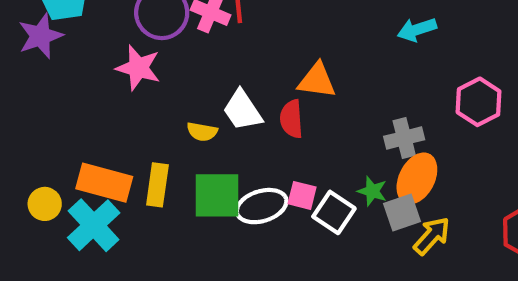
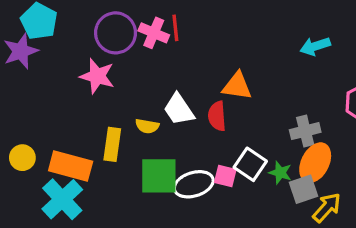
yellow rectangle: (157, 185) -> (112, 144), moved
yellow circle: (45, 204) -> (22, 158), moved
white square: (334, 212) -> (250, 164), moved

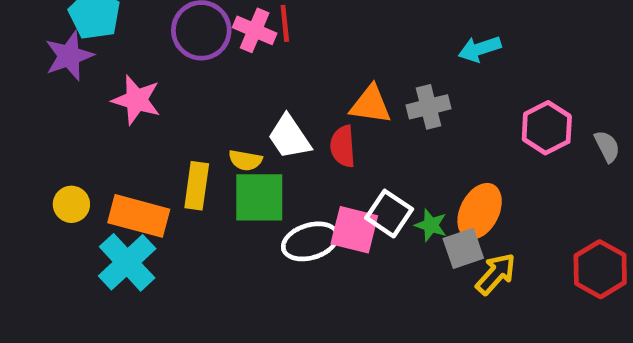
pink star: (97, 76) -> (136, 100), moved
gray cross: (305, 131) -> (429, 107), moved
green square: (159, 176) -> (259, 197), moved
pink square: (225, 176) -> (354, 230), size x1.5

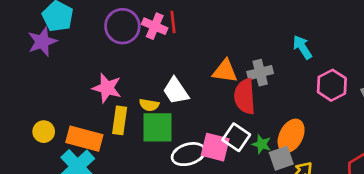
cyan arrow: (480, 49) -> (302, 47), moved, turned 75
pink star: (136, 100) -> (107, 88), moved
red semicircle: (343, 146) -> (245, 96), moved, size x1.4

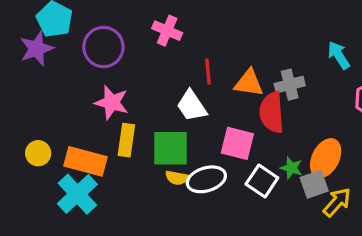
red line: (173, 22) -> (208, 72), moved
purple circle: (122, 26) -> (103, 47), moved
yellow semicircle: (149, 105) -> (177, 178), moved
white square: (236, 137) -> (262, 181), moved
pink square: (215, 147) -> (237, 143), moved

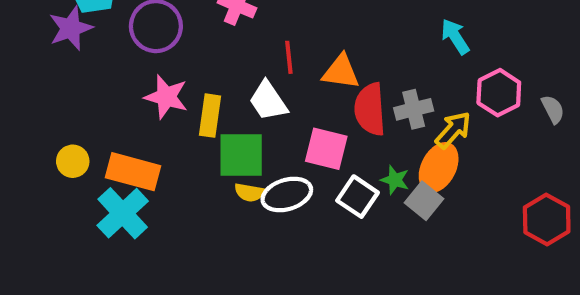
gray cross: (290, 85) -> (414, 109), moved
yellow rectangle: (126, 140) -> (210, 116), moved
gray square: (314, 184) -> (424, 201), turned -32
yellow arrow: (337, 202) -> (453, 130), moved

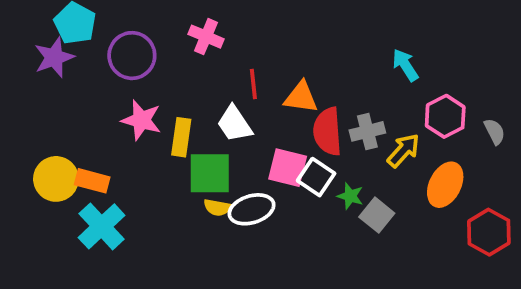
yellow circle: (73, 161) -> (56, 179), size x1.5
orange ellipse: (439, 167) -> (445, 185), moved
orange rectangle: (133, 172) -> (92, 181), moved, size x0.7
white square: (358, 197) -> (316, 177), moved

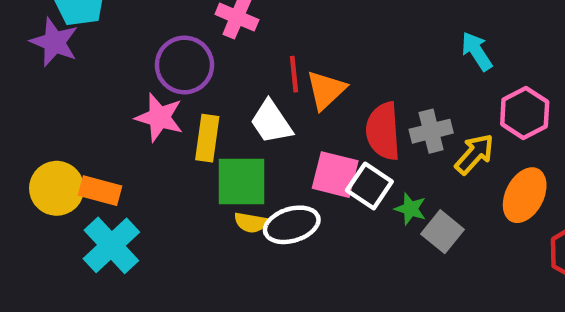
purple circle: (132, 56) -> (184, 65), moved
purple star: (54, 57) -> (54, 42), turned -30
orange triangle: (301, 97) -> (326, 90), moved, turned -51

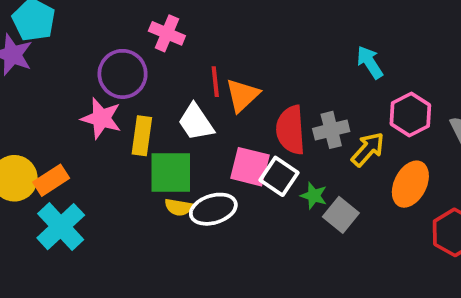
orange rectangle: (100, 191) -> (51, 180), turned -48

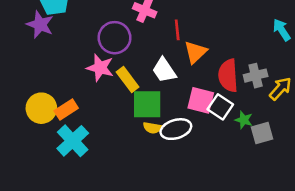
red line: (215, 82) -> (177, 30), moved
yellow rectangle: (142, 136) -> (128, 79), turned -45
gray square: (341, 215) -> (262, 133), turned 35

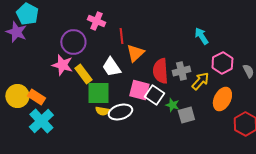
orange rectangle: (66, 109) -> (36, 97), turned 66

